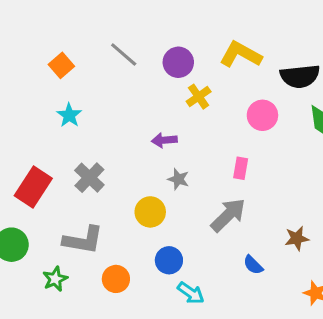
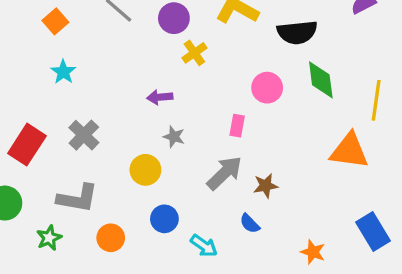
pink circle: (262, 115) -> (267, 88), moved
brown star: (297, 238) -> (266, 186), moved
cyan arrow: (191, 293) -> (204, 246), moved

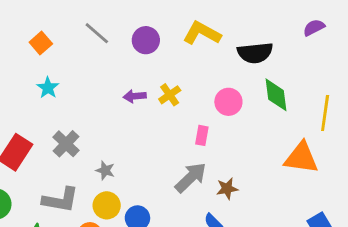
yellow cross: (194, 53) -> (170, 95), moved
purple arrow: (160, 97) -> (135, 96), moved
gray star: (174, 137) -> (105, 170), moved
yellow circle: (145, 170) -> (107, 205), moved

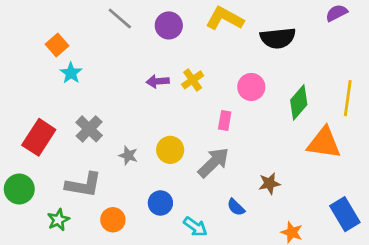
orange square: (41, 43) -> (57, 45), moved
green diamond: (276, 95) -> (299, 102), moved, turned 48
brown star: (227, 189) -> (269, 183), moved
yellow circle: (107, 205) -> (170, 150), moved

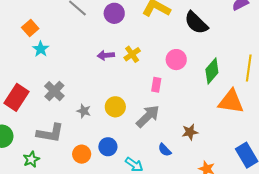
black semicircle: (278, 38) -> (196, 23), turned 50
orange circle: (113, 220) -> (82, 154), moved

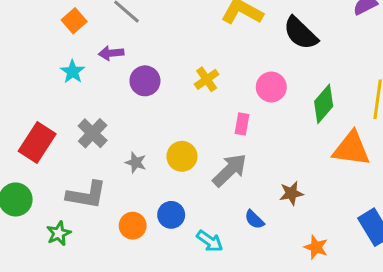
purple circle: (114, 13) -> (145, 81), moved
orange square: (30, 28) -> (74, 21), moved
purple arrow: (106, 55) -> (111, 53), moved

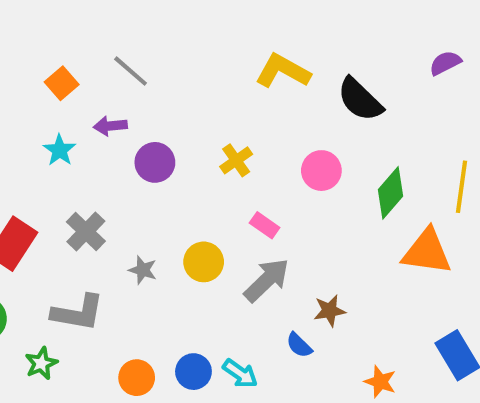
pink rectangle: (242, 124) -> (265, 225), moved, turned -65
brown star: (291, 193) -> (330, 311), moved
blue circle: (171, 215) -> (193, 372), moved
orange circle: (133, 226) -> (137, 378), moved

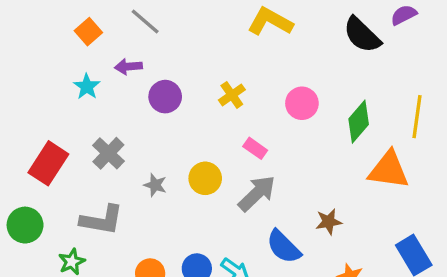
black semicircle: (360, 99) -> (362, 35), moved
brown star: (330, 311) -> (329, 222), moved
blue semicircle: (299, 345) -> (284, 247), size x1.6

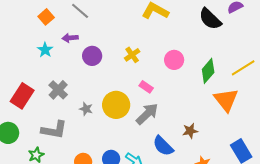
yellow line: (417, 117) -> (243, 68), turned 50
orange triangle: (389, 170) -> (226, 100), turned 44
yellow circle: (205, 178) -> (116, 105), size x1.4

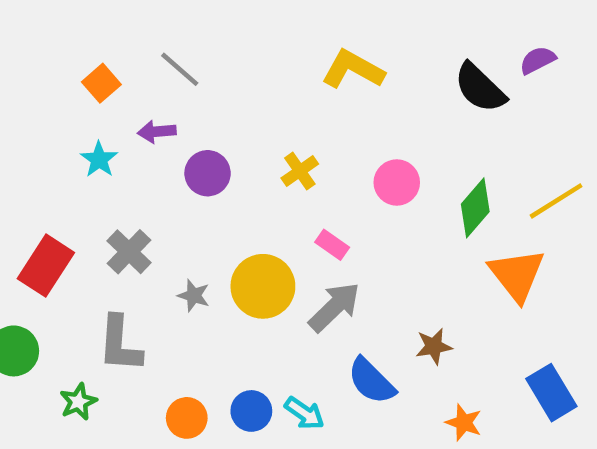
gray L-shape: (54, 130) -> (120, 344), turned 84

